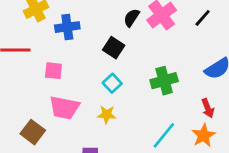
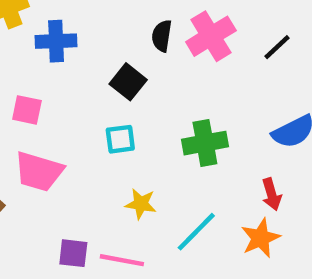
black semicircle: (132, 18) -> (162, 36), turned -30
cyan square: (112, 83) -> (120, 139), turned 30
yellow star: (107, 115) -> (141, 204), moved

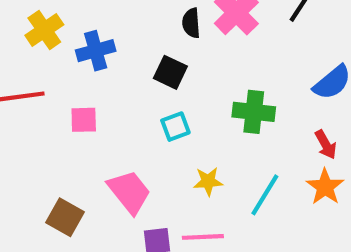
green cross: (205, 143) -> (254, 112), turned 30
pink trapezoid: (39, 171) -> (129, 192), moved, turned -132

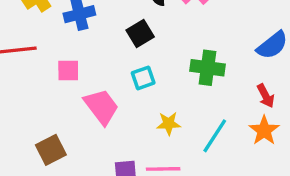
black square: (170, 72) -> (140, 34), turned 32
pink trapezoid: (129, 192) -> (101, 107), moved
brown square: (65, 217) -> (51, 150), turned 32

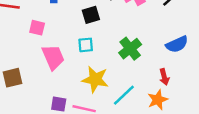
green cross: (207, 68) -> (130, 49), turned 30
yellow star: (169, 124) -> (95, 79), size x1.6

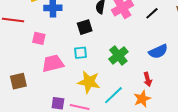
pink trapezoid: (53, 57) -> (53, 63), turned -80

